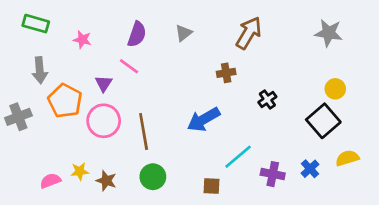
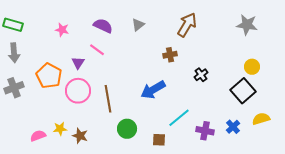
green rectangle: (36, 24) -> (13, 25), moved
purple semicircle: (137, 34) -> (103, 26), turned -84
gray arrow: (40, 70) -> (14, 53), moved
green circle: (153, 177) -> (127, 129), moved

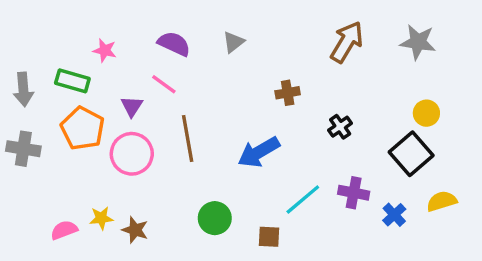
green rectangle: (13, 25) -> (72, 81), moved
brown arrow: (187, 25) -> (347, 42), moved
gray cross: (14, 88) -> (23, 149), turned 30
brown line: (108, 99) -> (188, 139), moved
purple cross: (205, 131) -> (354, 193), moved

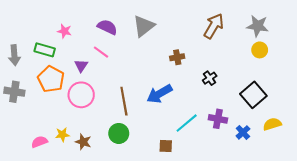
gray triangle: (233, 42) -> (144, 26), size x1.6
yellow circle: (426, 113) -> (260, 50), moved
brown line: (188, 139) -> (124, 101), moved
green circle: (215, 218) -> (119, 133), moved

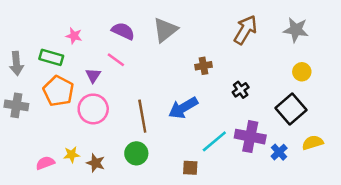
yellow circle: (260, 50) -> (302, 72), moved
purple cross: (218, 119) -> (250, 137), size x1.4

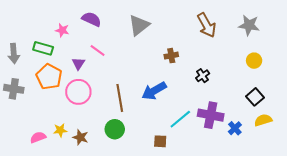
brown arrow: (245, 30) -> (207, 25), turned 120
purple semicircle: (123, 31) -> (92, 19), moved
black square: (291, 109) -> (255, 97), moved, size x0.7

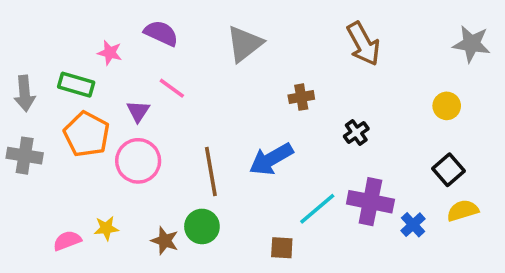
gray star: (249, 25) -> (472, 44), moved
brown star: (80, 137) -> (165, 241), moved

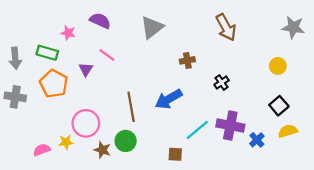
pink circle: (138, 161) -> (86, 123), moved

